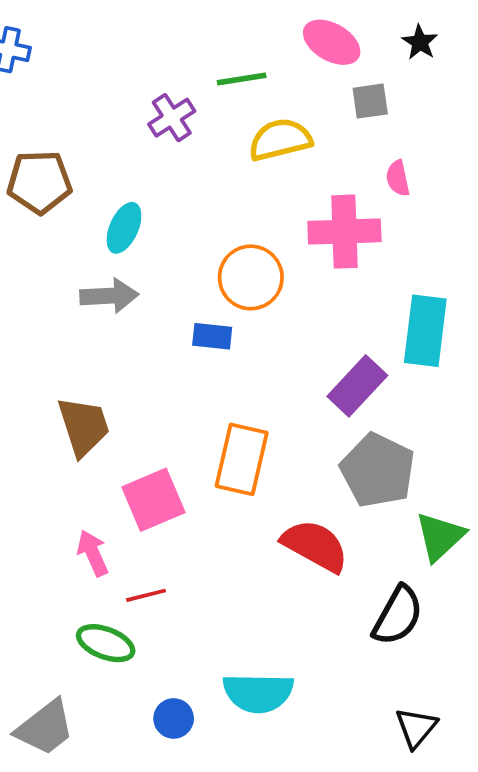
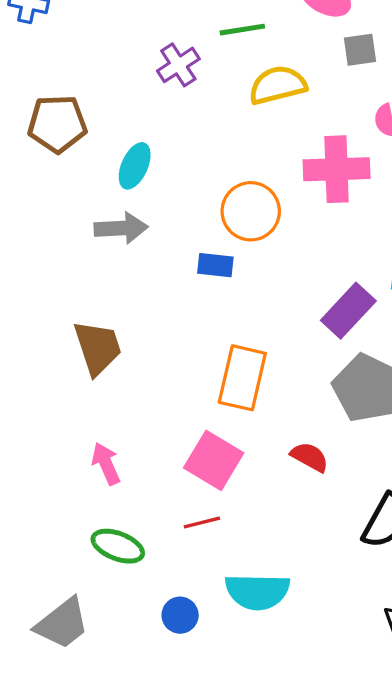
pink square: (153, 500) -> (214, 460), moved, turned -36
red semicircle: (315, 546) -> (310, 457), size x0.6
red line: (146, 595) -> (202, 523), moved

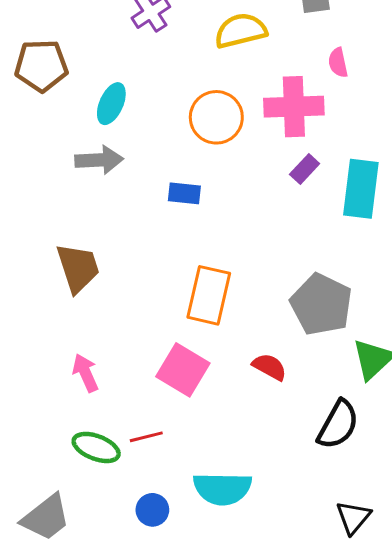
orange circle: (251, 211) -> (216, 117), moved
purple rectangle: (348, 311) -> (305, 169), moved, size x0.6
red line: (202, 523) -> (146, 437), moved

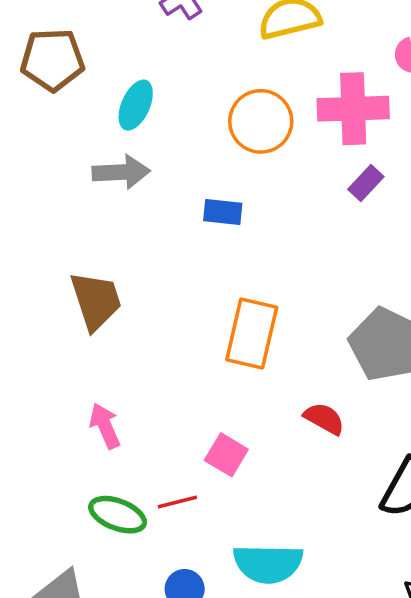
pink square: (183, 370) -> (226, 455), moved, size x0.7

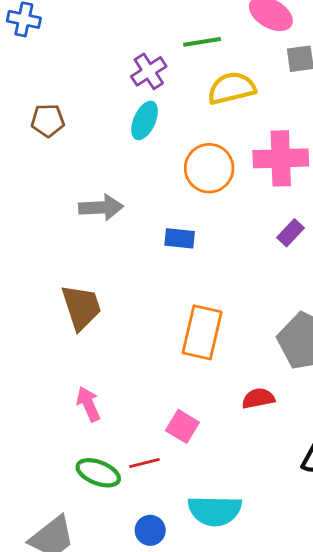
brown pentagon: (52, 60) -> (48, 120), size x0.7
cyan ellipse: (136, 105) -> (145, 120), moved
purple rectangle: (366, 183) -> (291, 233), moved
red semicircle: (324, 419) -> (258, 398), turned -40

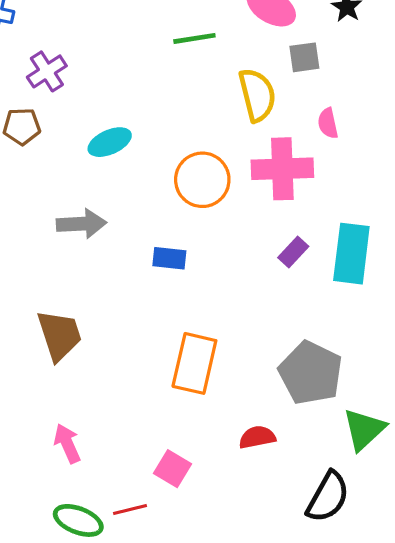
purple cross: (149, 71) -> (47, 71), moved
yellow semicircle: (232, 88) -> (257, 95), moved, turned 90
cyan ellipse: (145, 120) -> (110, 142), moved, turned 42

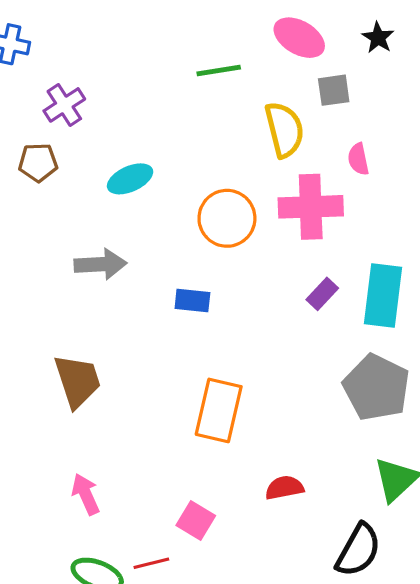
gray pentagon: (311, 373) -> (376, 387), moved

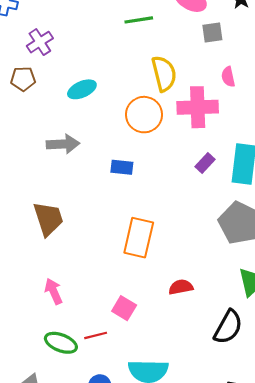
yellow semicircle: (284, 130) -> (164, 74), moved

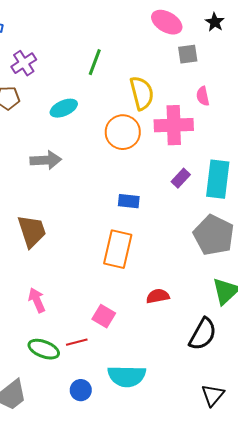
green line: (139, 20) -> (95, 62), moved, turned -60
blue rectangle: (122, 167) -> (129, 201), moved

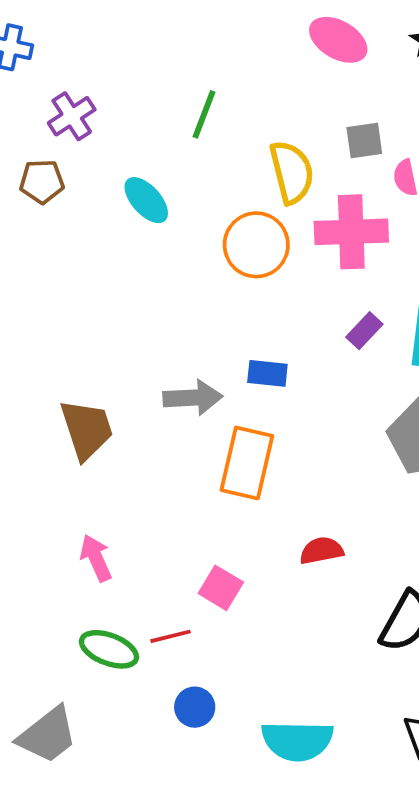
gray square: (188, 54) -> (364, 140), moved
cyan ellipse: (64, 108) -> (146, 200), turned 72
gray arrow: (46, 160) -> (193, 398), moved
cyan semicircle: (127, 376) -> (297, 741), moved
blue circle: (81, 390) -> (195, 707), moved

